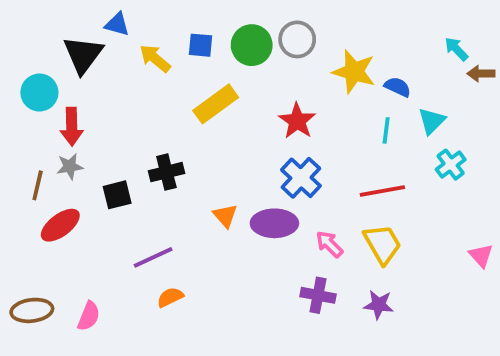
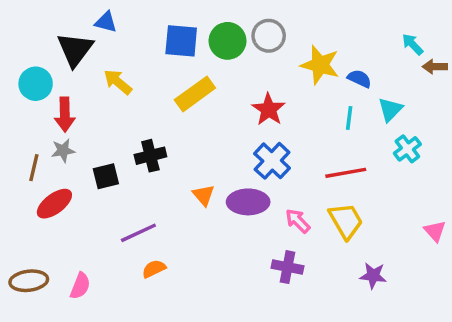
blue square: (201, 45) -> (181, 41), size x1.5
yellow arrow: (155, 58) -> (118, 82), moved
purple star: (379, 305) -> (373, 276), moved

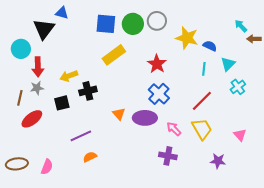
yellow arrow: (118, 82) -> (69, 76), moved, turned -60
red line: (346, 173) -> (202, 101), turned -35
pink triangle: (435, 231) -> (240, 135), moved

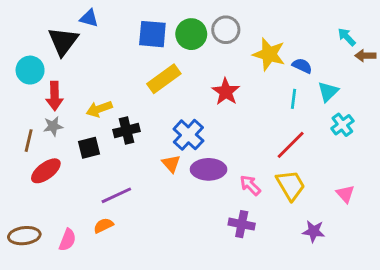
blue cross: (159, 94) -> (188, 135), moved
orange semicircle: (90, 157) -> (103, 226), moved

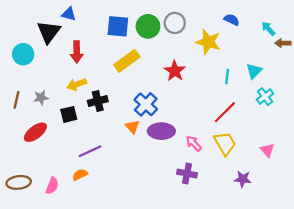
blue semicircle: (302, 66) -> (232, 20), moved
red arrow: (55, 96) -> (77, 52), moved
brown line: (29, 141) -> (16, 100), moved

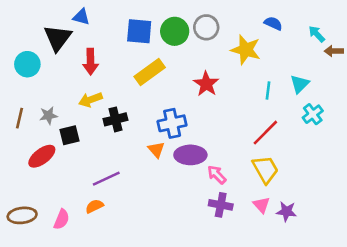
blue cross: (146, 104) -> (172, 123), turned 35
black square: (69, 114) -> (69, 135), moved
pink arrow: (194, 143) -> (217, 175), moved
pink triangle: (267, 150) -> (261, 205), moved

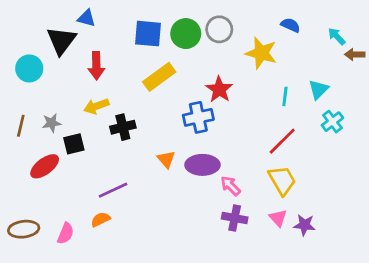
blue cross: (172, 123) -> (198, 117), moved

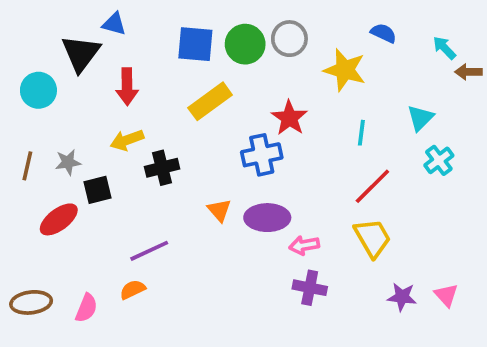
cyan line: (285, 96) -> (361, 133), moved
pink arrow: (230, 186) -> (304, 245), turned -55
pink triangle: (278, 218) -> (446, 295), moved

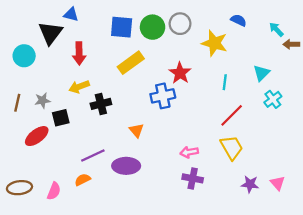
purple ellipse: (267, 218) -> (126, 166), moved

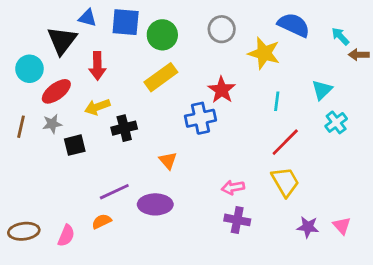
blue semicircle: (239, 20) -> (294, 25), size x1.6
blue square: (122, 27) -> (126, 22), moved
green circle: (153, 27) -> (162, 35), moved
red ellipse: (37, 136) -> (56, 91), moved

